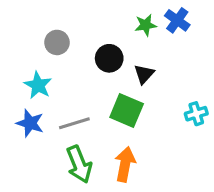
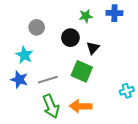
blue cross: (177, 20) -> (114, 13), turned -35
green star: (146, 25) -> (86, 16), moved
cyan cross: (196, 114) -> (127, 91), moved
orange arrow: (125, 164) -> (81, 106), turned -100

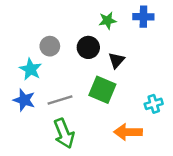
gray circle: (37, 27) -> (50, 46), moved
cyan cross: (127, 91) -> (154, 104), moved
orange arrow: (81, 106) -> (128, 132), moved

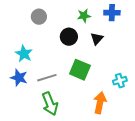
gray circle: (50, 46) -> (39, 17), moved
black triangle: (116, 60) -> (97, 39), moved
orange arrow: (128, 132) -> (100, 103), turned 100

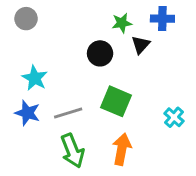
gray circle: (39, 17) -> (26, 19), moved
black triangle: (97, 39) -> (141, 45), moved
cyan cross: (120, 81) -> (174, 117), turned -32
orange arrow: (100, 103) -> (122, 149), moved

